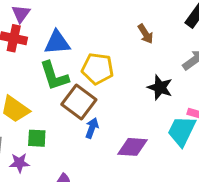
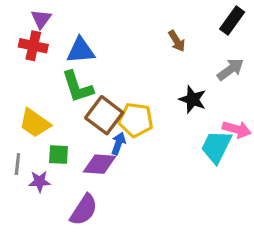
yellow pentagon: (98, 69) -> (136, 120), moved
purple diamond: (132, 147) -> (100, 164), moved

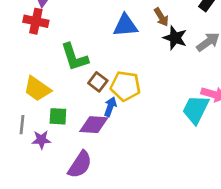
blue triangle: (81, 50) -> (125, 25), moved
black star: (193, 99) -> (175, 38), moved
brown square: (104, 115) -> (98, 82), size x0.6

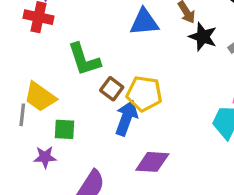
blue arrow: (110, 107) -> (126, 118), size x1.5
gray line: (22, 125) -> (22, 115), moved
purple diamond: (94, 125) -> (152, 162), moved

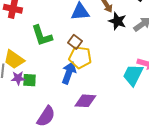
brown square: (112, 89) -> (75, 42), moved
purple star: (45, 157) -> (18, 78), moved

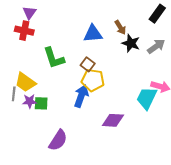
purple diamond: (85, 101) -> (113, 120), moved

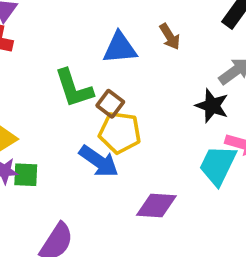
black star: (131, 43) -> (212, 106), moved
green L-shape: (54, 58) -> (74, 88), moved
blue arrow: (81, 96) -> (99, 161), turned 105

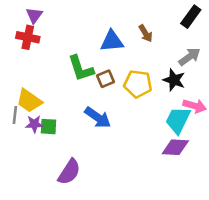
brown square: (110, 104) -> (105, 79), turned 30
yellow pentagon: (120, 133) -> (138, 84), moved
purple diamond: (156, 205) -> (175, 147), moved

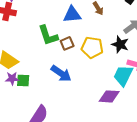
purple diamond: (175, 147) -> (109, 96), moved

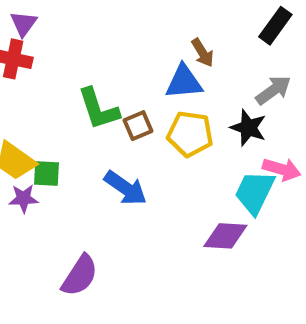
blue triangle: (72, 14) -> (184, 82), moved
green square: (23, 80) -> (46, 173), moved

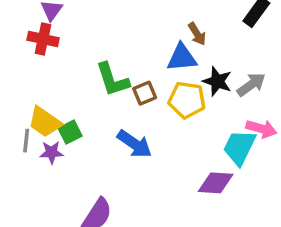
gray arrow: (273, 90) -> (251, 85), moved
black star: (248, 128) -> (217, 81), moved
green square: (46, 173) -> (70, 132), turned -30

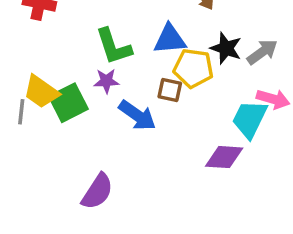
blue triangle: (182, 58) -> (170, 39), moved
brown square: (145, 93) -> (170, 90), moved, turned 35
green square: (70, 132) -> (68, 103), size x1.5
purple star: (51, 152) -> (106, 81), moved

